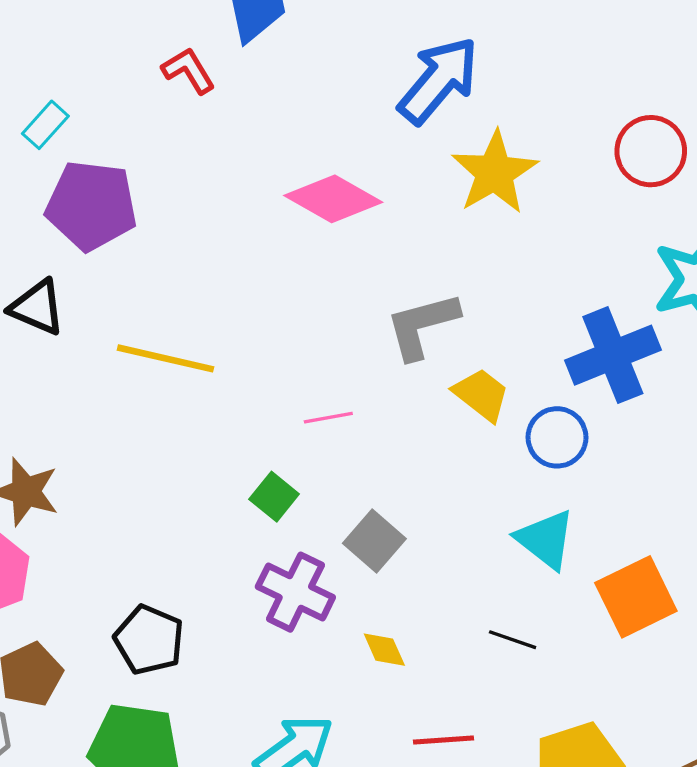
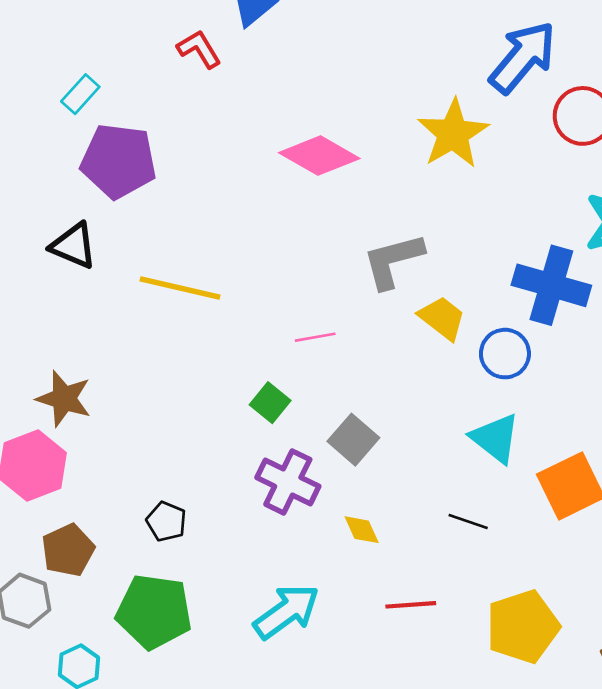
blue arrow: (439, 80) -> (523, 57), moved
blue cross: (613, 355) -> (551, 285), turned 38
black pentagon: (149, 640) -> (166, 521), size x0.7

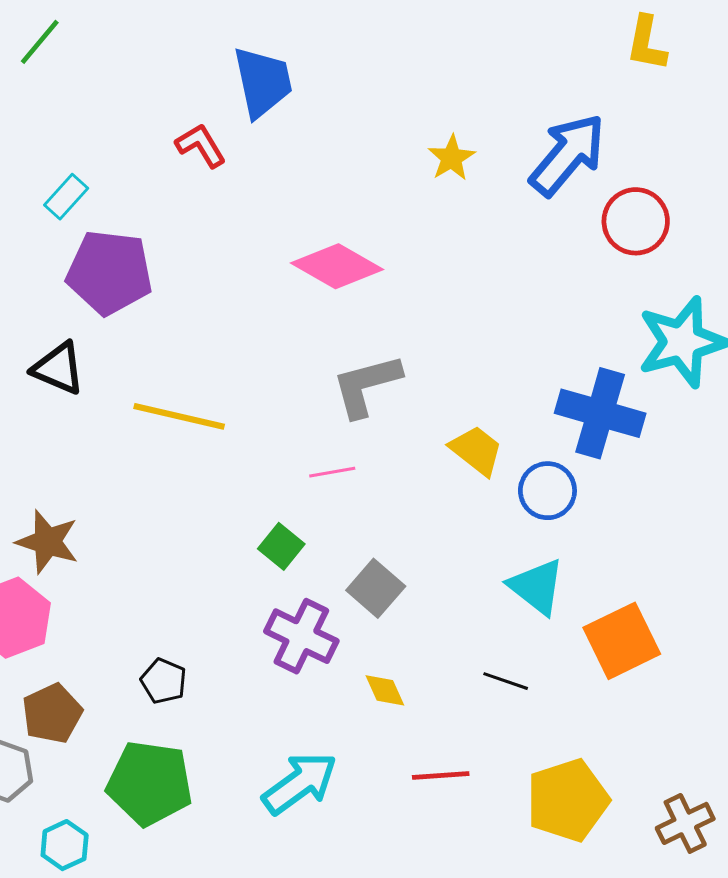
yellow star: (453, 134) -> (451, 158), moved, size x0.6
gray L-shape: (393, 261) -> (366, 385), moved

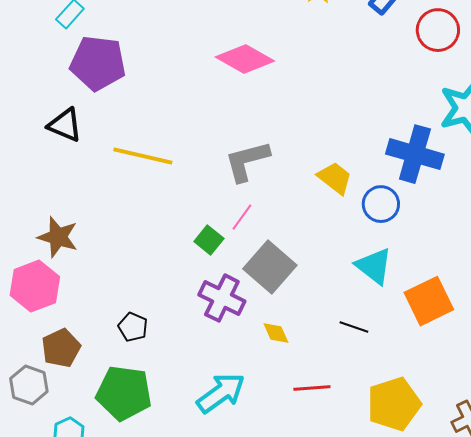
gray L-shape: (366, 385) -> (247, 161), moved
pink line: (332, 472) -> (242, 217), moved, turned -44
gray square: (376, 588) -> (270, 267), size x1.4

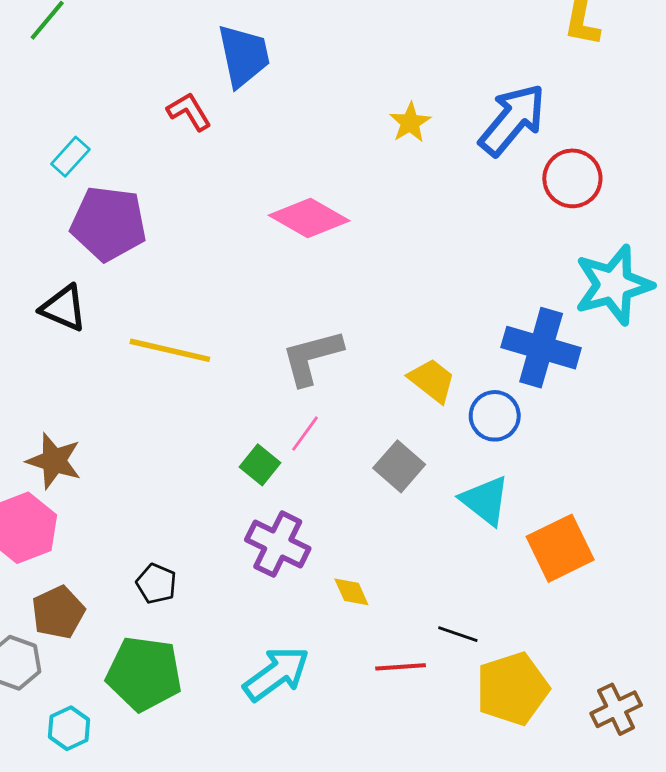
gray square: (270, 267) -> (399, 466), moved, size x0.7
black line: (354, 327) -> (458, 634), moved

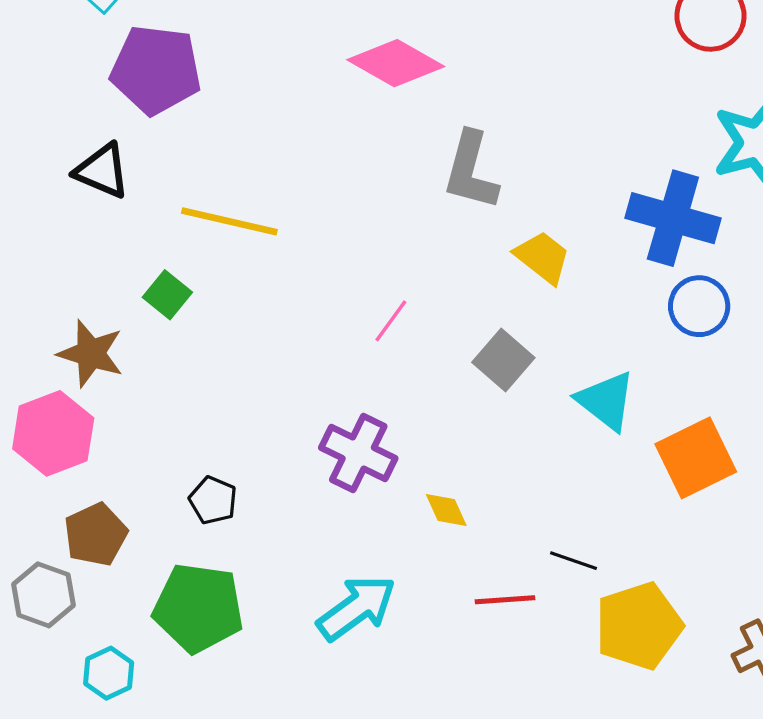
gray L-shape: (312, 357) -> (471, 171), moved, turned -60
blue circle: (495, 416) -> (699, 306), moved
green square: (260, 465) -> (167, 295), moved

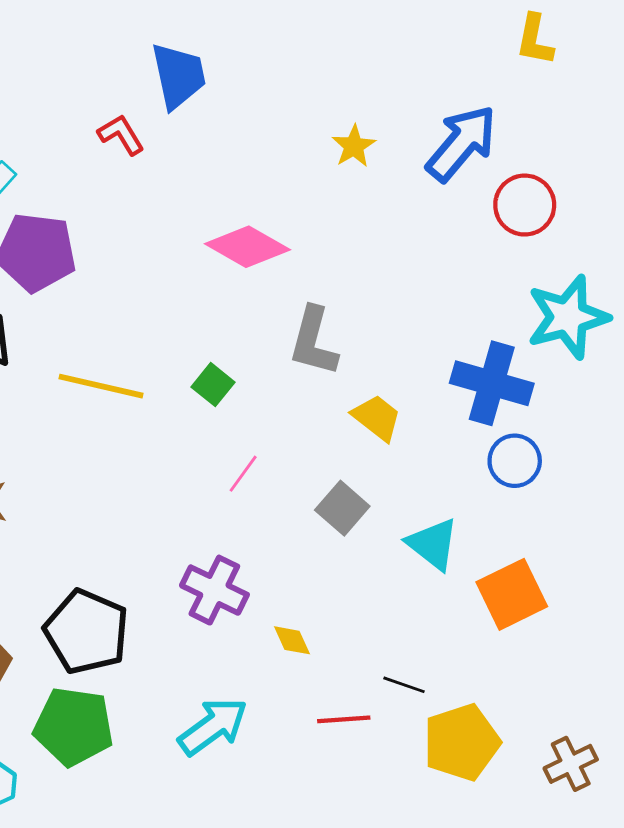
green square: (167, 295) -> (213, 385), moved
black pentagon: (213, 500) -> (87, 632), size x2.0

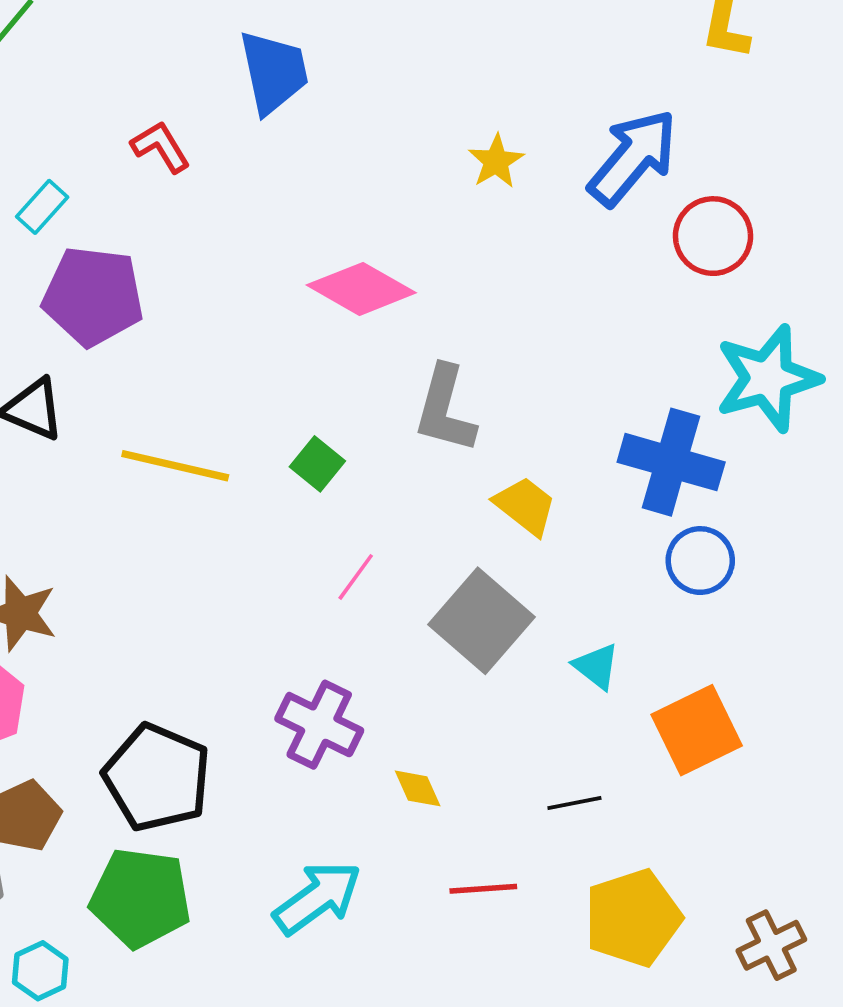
red L-shape: (121, 135) -> (161, 147), moved
gray square: (342, 508) -> (481, 621), size x1.5
cyan triangle: (433, 544) -> (596, 666), size x0.7
black line: (404, 685) -> (574, 803), moved, turned -30

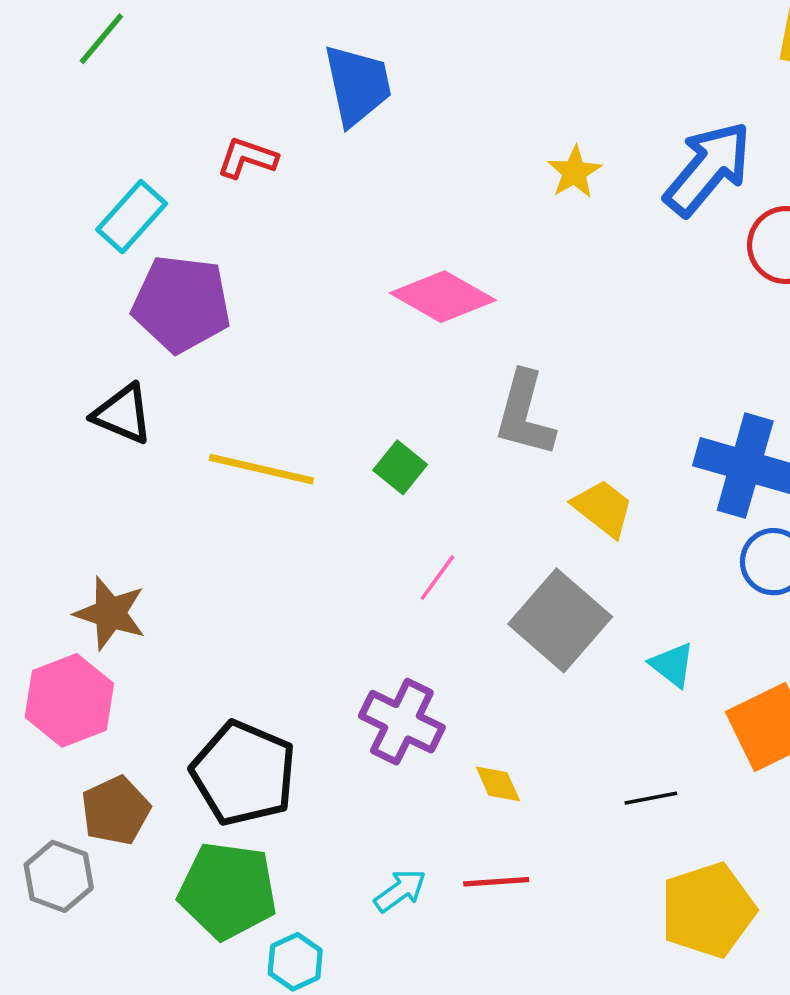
red L-shape: (161, 147) -> (247, 158), turned -40
cyan rectangle: (42, 207) -> (132, 217), size x1.4
red line: (483, 889) -> (496, 882), moved
cyan arrow: (317, 898) -> (400, 891), size x0.6
cyan hexagon: (40, 971) -> (295, 962), moved

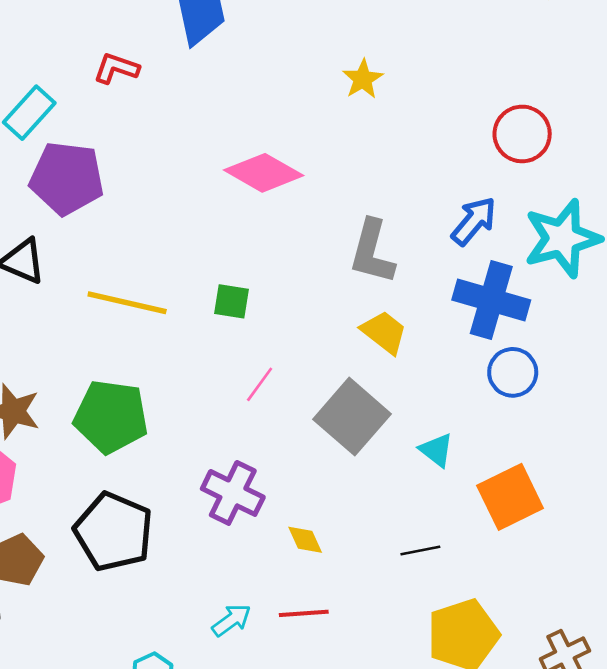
blue arrow: (708, 169) -> (474, 221), moved, size x0.7
gray L-shape: (525, 414) -> (372, 252), moved
green square: (400, 467) -> (231, 301), turned -30
green pentagon: (228, 891) -> (111, 417), moved

